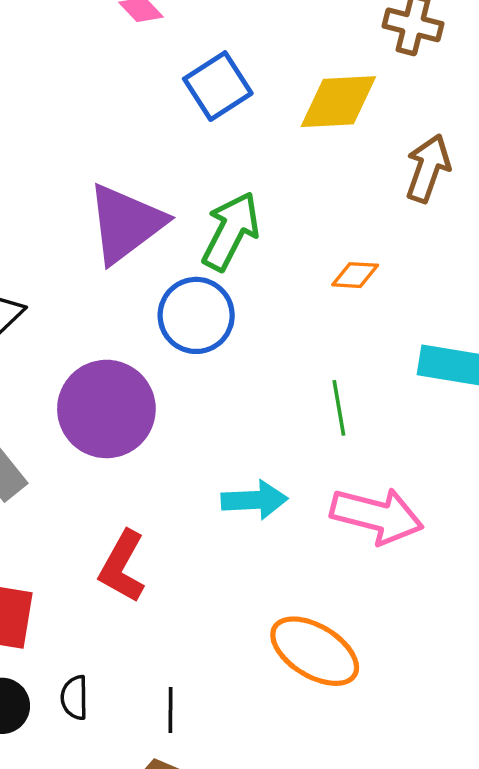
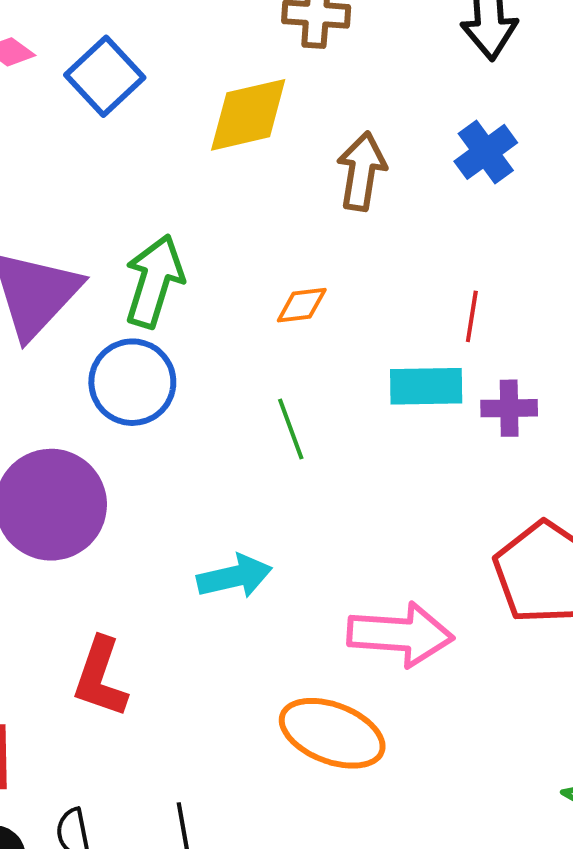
blue square: (218, 86) -> (105, 76), moved
green line: (339, 408) -> (291, 429), moved
pink arrow: (377, 516) -> (400, 634), moved

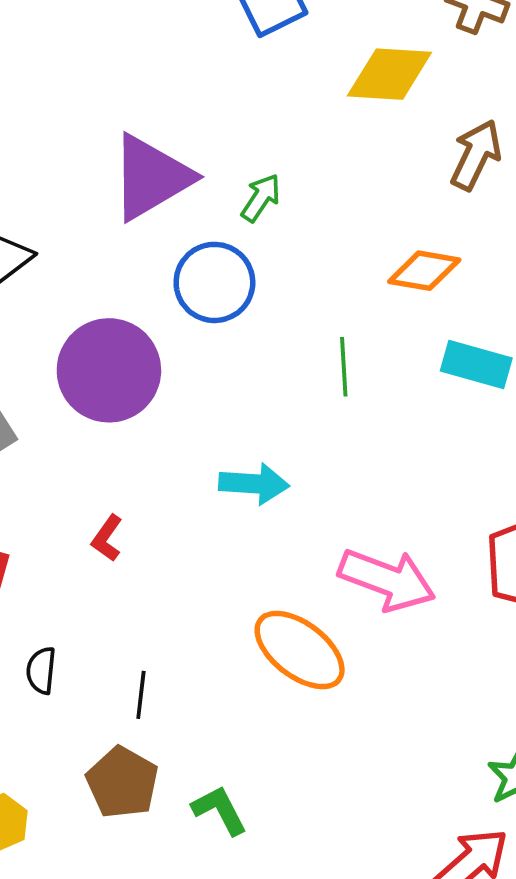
green arrow: (154, 281) -> (261, 198), size x0.6
orange diamond: (302, 305) -> (424, 271), moved, size x1.4
red L-shape: (100, 677) -> (107, 538), size x0.6

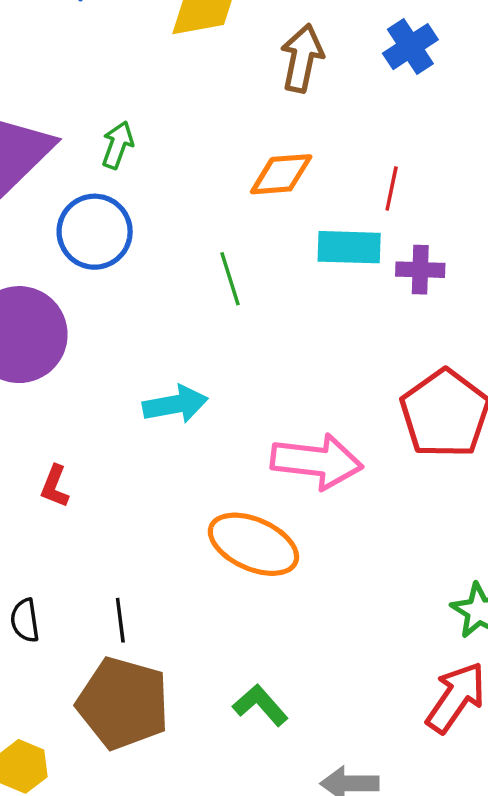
brown pentagon: (122, 782) -> (123, 703), size x1.4
green L-shape: (220, 810) -> (260, 705), moved

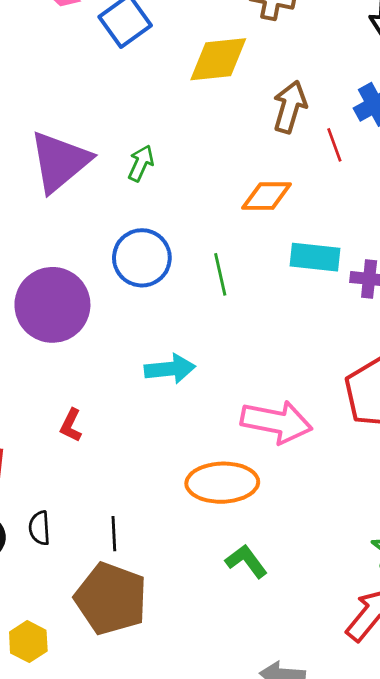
red line: (392, 189) -> (334, 145), moved, turned -36
blue circle: (95, 232) -> (142, 258), moved
orange ellipse: (253, 544) -> (222, 483), turned -30
green L-shape: (260, 705) -> (246, 561), moved

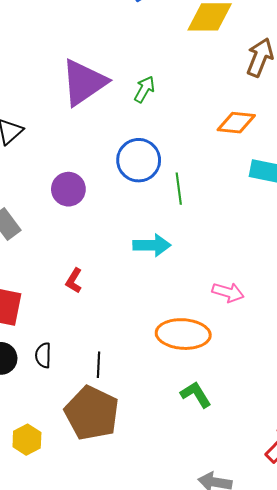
green line: (220, 274) -> (179, 189), moved
purple circle: (52, 305) -> (68, 189), size x0.6
pink arrow: (277, 422) -> (228, 292), size x0.6

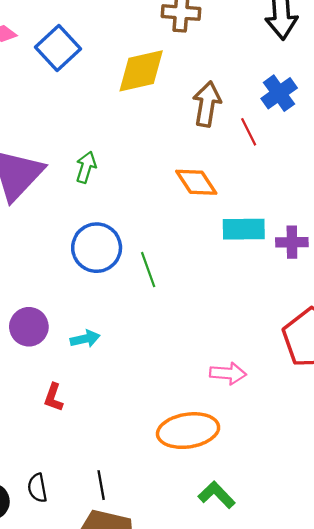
orange diamond: (236, 123) -> (196, 182), turned 63
purple circle: (68, 189) -> (29, 327), moved
cyan arrow: (152, 245) -> (85, 339), moved, size x0.7

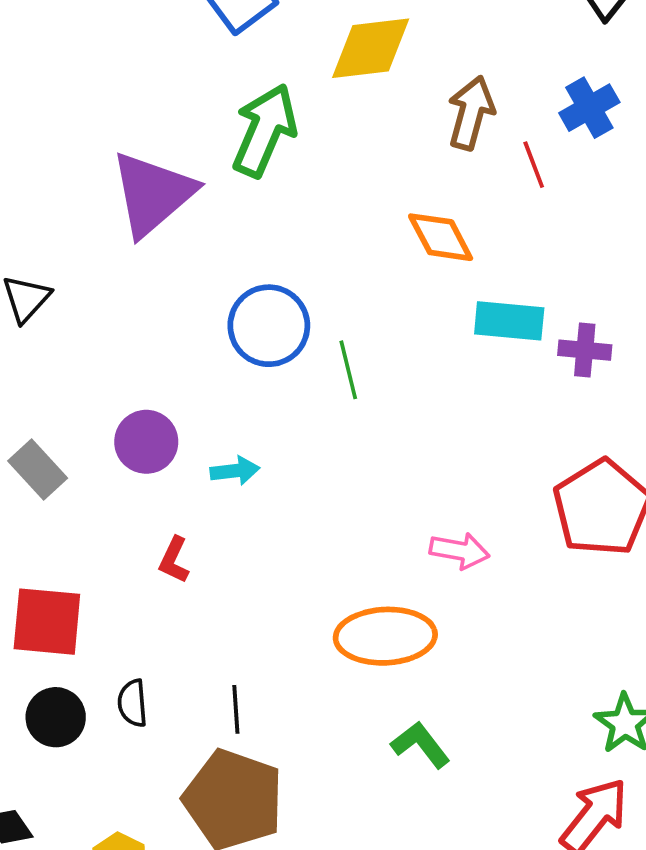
green arrow: (86, 167) -> (265, 130), moved, size x1.8

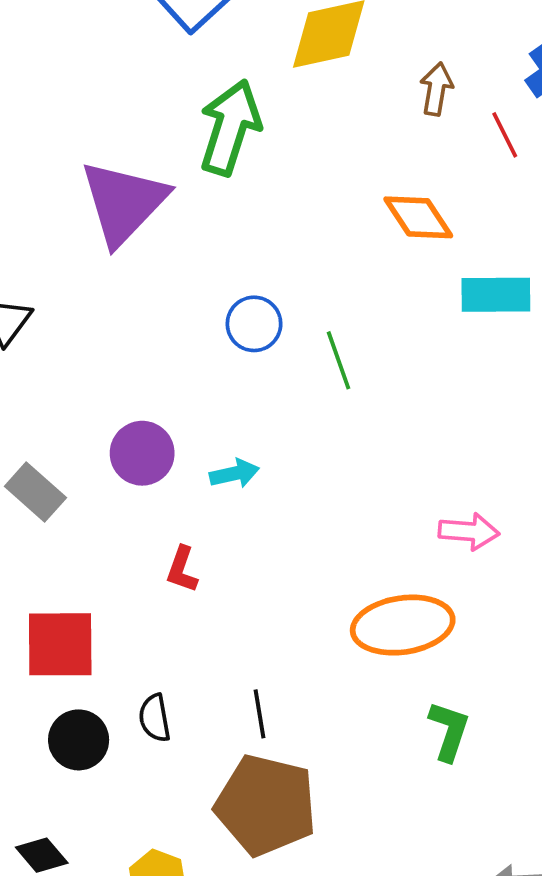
brown arrow: (471, 113) -> (436, 89), size x0.7
blue circle: (269, 326) -> (254, 324), size x0.7
green L-shape: (420, 745) -> (449, 731), turned 62

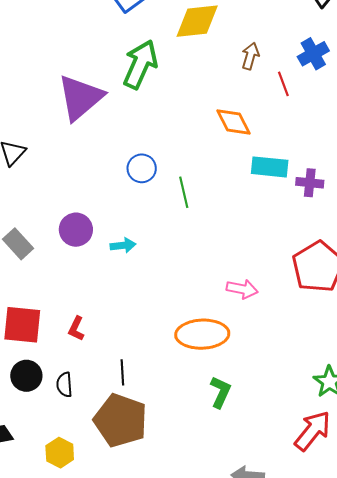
red L-shape: (182, 569) -> (76, 329), moved
black semicircle: (155, 718) -> (64, 385), moved

